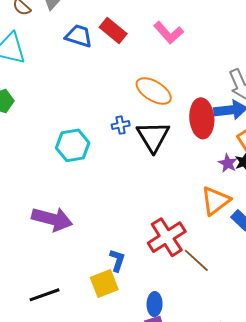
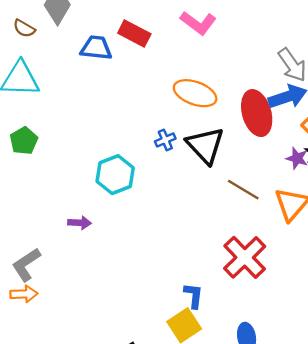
purple arrow: (52, 219) -> (80, 223), moved, size x0.5
brown line: (196, 260) -> (243, 190), moved

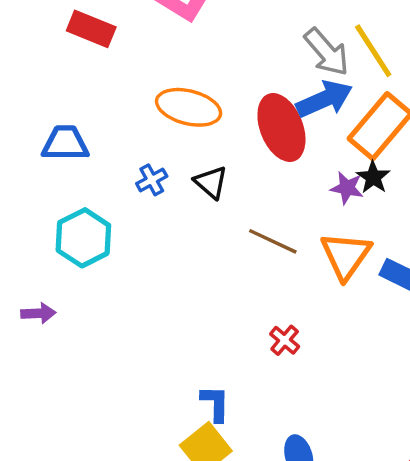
blue trapezoid: (96, 48) -> (65, 143), moved
black triangle: (205, 145) -> (211, 182), size x0.6
red cross: (245, 257) -> (285, 340), size x0.5

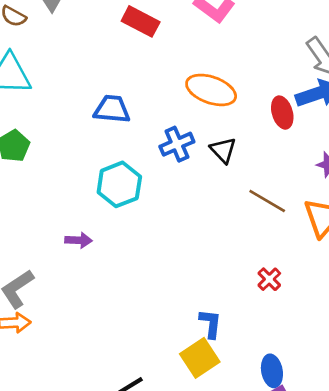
red ellipse: (281, 128) -> (282, 113), size x0.6
blue cross: (152, 180) -> (177, 144), size x1.4

